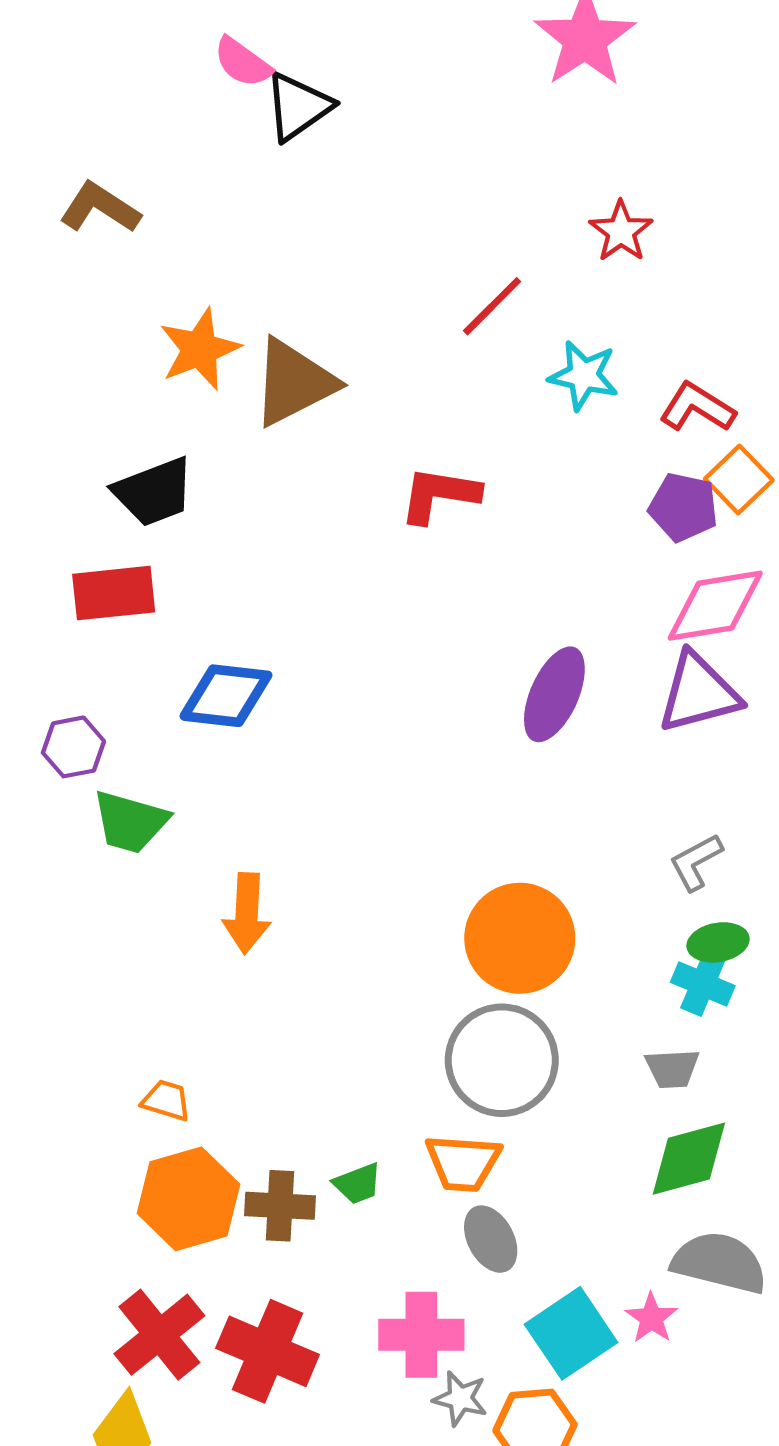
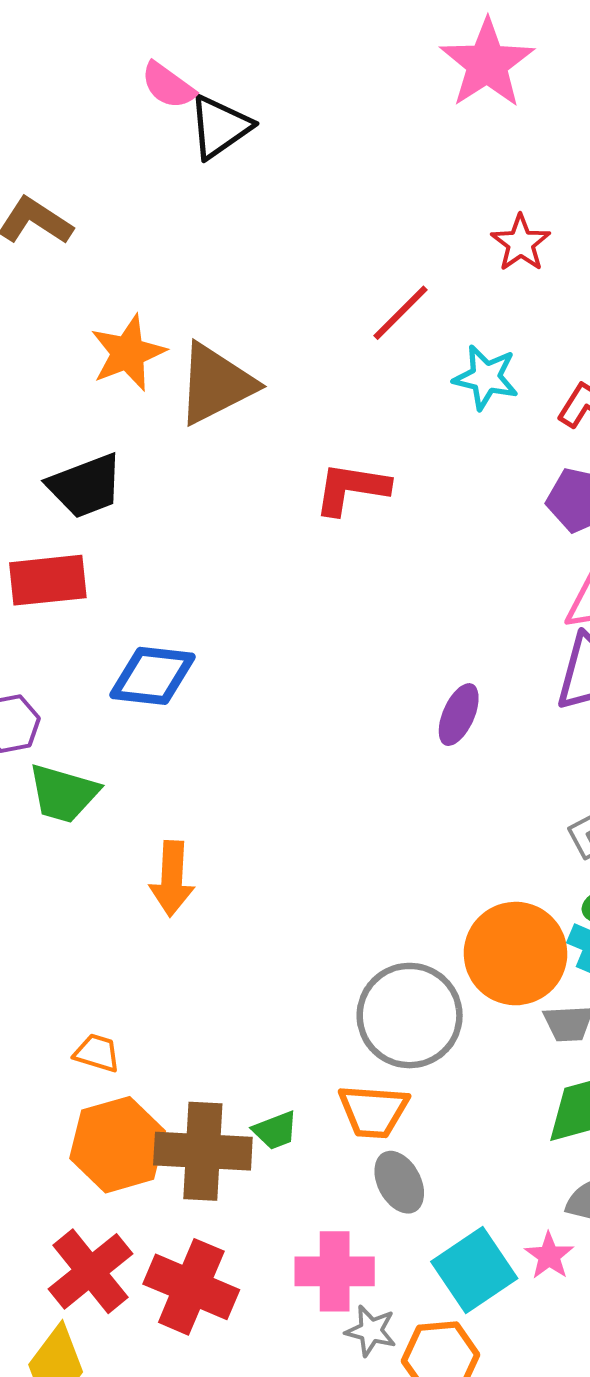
purple ellipse: (554, 694) -> (459, 715), moved, size x0.7
orange circle: (520, 938) -> (515, 954), moved
brown cross: (280, 1206) -> (203, 1151), size x1.5

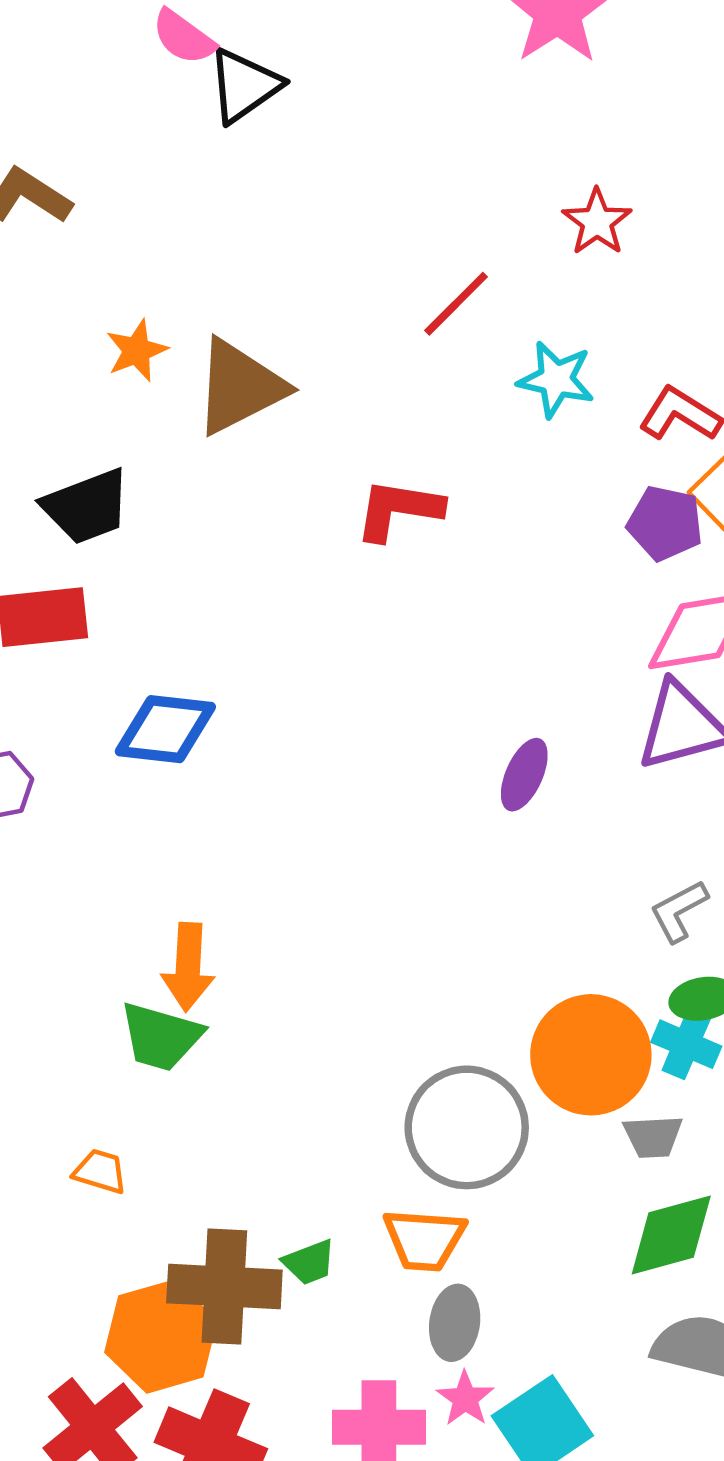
orange star: (128, 353) -> (137, 351), size x0.7
green trapezoid: (63, 793) -> (161, 1037), moved
orange hexagon: (118, 1145) -> (161, 1336), moved
gray ellipse: (399, 1182) -> (455, 1323), turned 36
pink star: (549, 1256) -> (465, 1399), moved

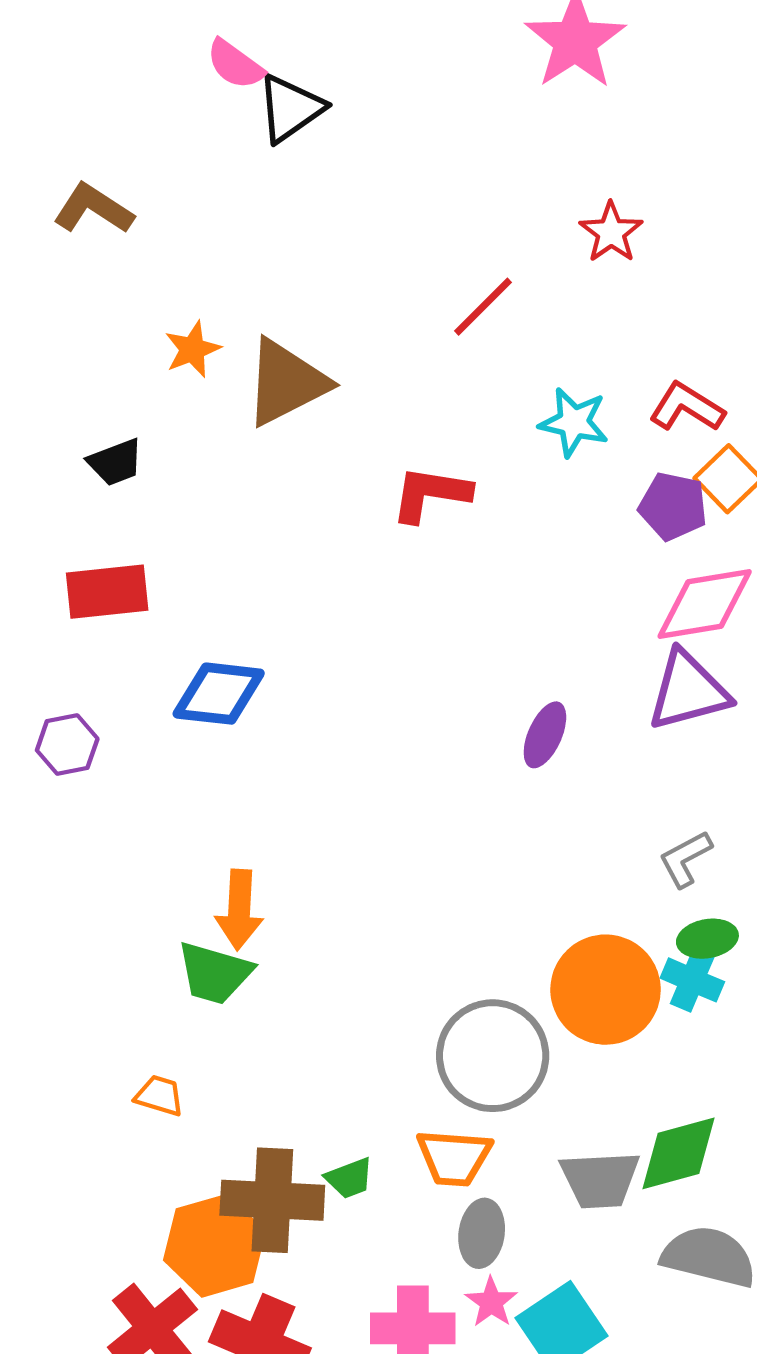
cyan star: (556, 379) -> (574, 422), moved
black trapezoid: (87, 507) -> (115, 462), moved, size x0.7
gray trapezoid: (653, 1137) -> (600, 1180), moved, size x1.5

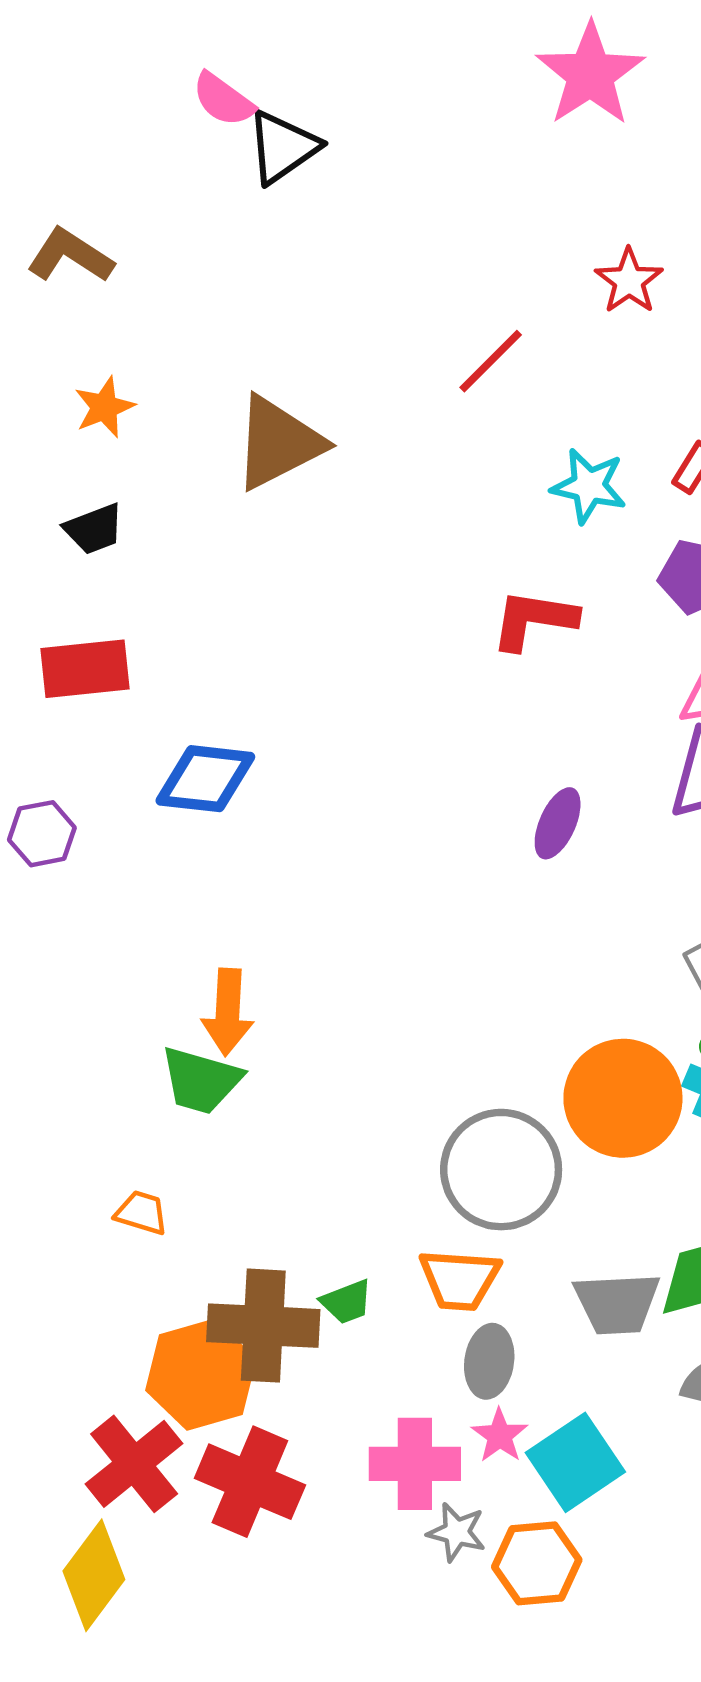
orange star: (192, 349) -> (104, 407), moved
red L-shape: (431, 494) -> (534, 620), moved

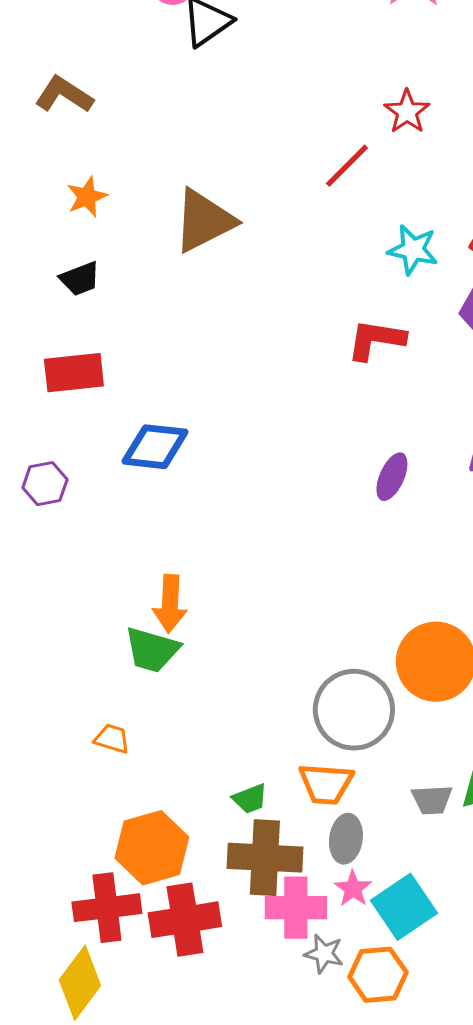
red star: (629, 281) -> (407, 112), moved
gray trapezoid: (617, 1303) -> (432, 800), size x0.7
brown cross: (263, 1326) -> (265, 858), moved
red cross: (134, 1464) -> (107, 908), turned 32
red cross: (250, 1482) -> (185, 920), turned -32

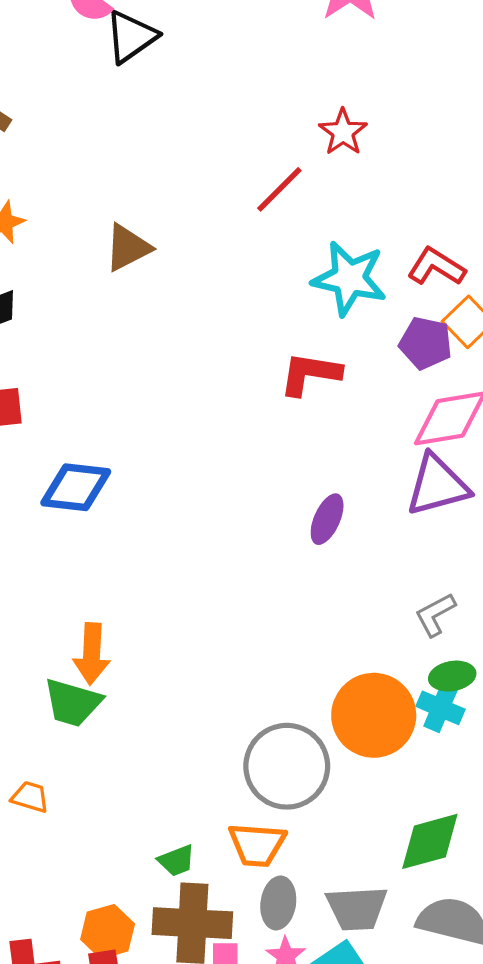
brown triangle: (204, 221) -> (128, 248), size x0.7
cyan star: (413, 250) -> (349, 278), size x1.4
gray trapezoid: (432, 800) -> (357, 908), moved, size x1.4
orange hexagon: (152, 848) -> (108, 932), moved, size x0.7

